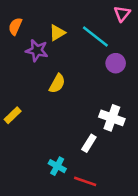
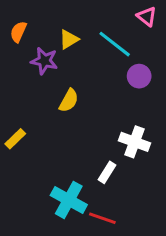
pink triangle: (122, 14) -> (147, 16), turned -30
cyan cross: (57, 166) -> (69, 200), size x1.6

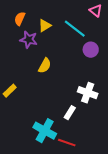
orange semicircle: (18, 32) -> (20, 19), moved

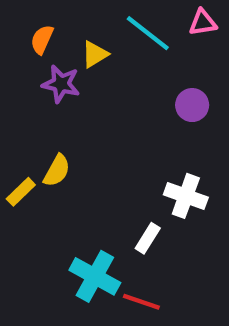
pink triangle: (96, 11) -> (203, 23), turned -48
cyan line: (75, 29) -> (148, 33), moved
yellow semicircle: (45, 66) -> (57, 171), moved

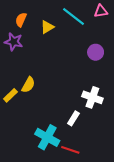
purple star: (61, 84) -> (14, 42), moved

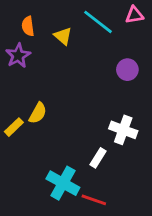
orange semicircle: (21, 20) -> (28, 26), turned -32
yellow triangle: (47, 27) -> (63, 36), turned -48
purple star: (14, 42) -> (18, 56), turned 30

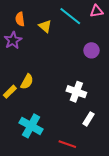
white cross: (123, 130) -> (76, 92), moved
white rectangle: (98, 158) -> (88, 119), moved
cyan cross: (63, 183) -> (31, 126), moved

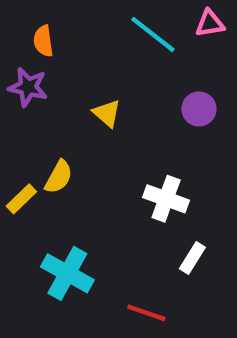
yellow triangle: (45, 26) -> (107, 113), moved
purple star: (13, 40) -> (28, 87), turned -30

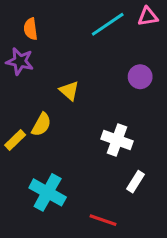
cyan line: (153, 34) -> (108, 24), turned -72
yellow triangle: (107, 113) -> (69, 91), moved

